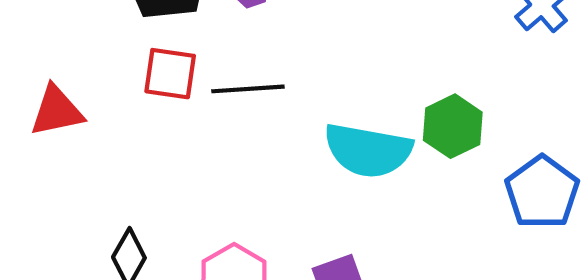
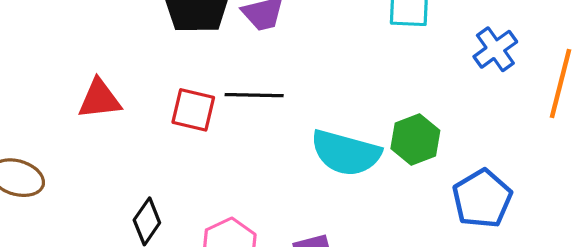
red square: (170, 74) -> (193, 110), moved

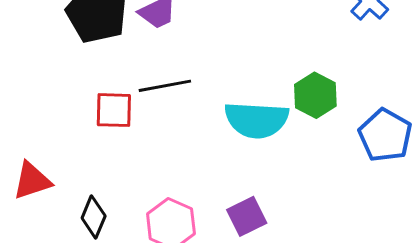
red triangle: (100, 99) -> (32, 181), moved

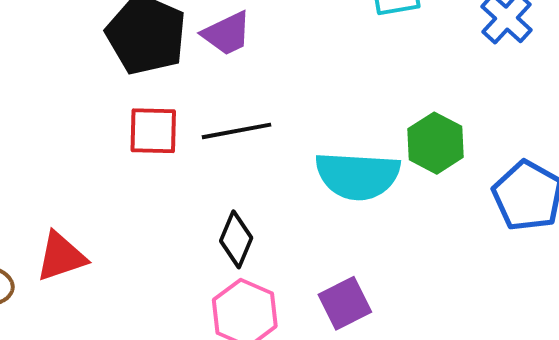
red square: (114, 110) -> (153, 131), moved
black diamond: (94, 217) -> (236, 239), moved

